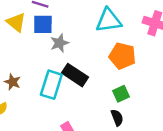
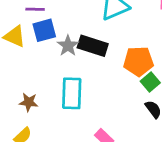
orange pentagon: (122, 56) -> (138, 61), moved
black rectangle: (75, 75) -> (93, 46), moved

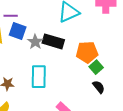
blue square: (44, 30) -> (18, 31), turned 36

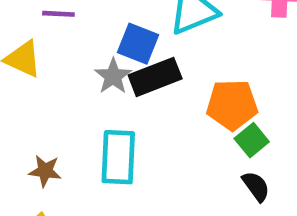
blue square: (18, 31) -> (138, 44), moved
black rectangle: (53, 41) -> (155, 77), turned -40

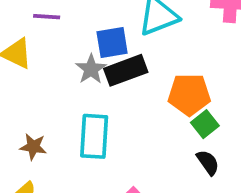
blue square: (138, 44) -> (112, 42), turned -32

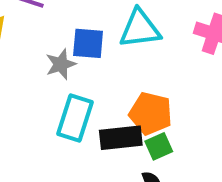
black rectangle: (126, 70) -> (121, 138), moved
cyan rectangle: (94, 136) -> (75, 118), moved

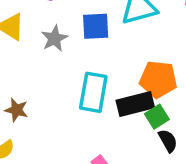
gray star: (61, 64) -> (54, 38), moved
green square: (159, 146) -> (157, 117), moved

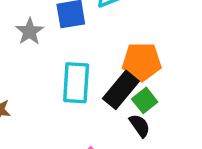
black rectangle: (135, 104) -> (121, 90), turned -30
black semicircle: (168, 141) -> (140, 126), moved

